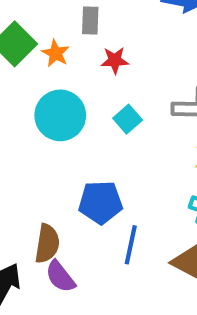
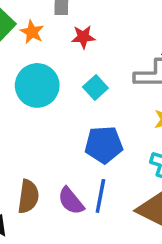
blue pentagon: (101, 202) -> (104, 145), moved
purple semicircle: (60, 277) -> (71, 201), moved

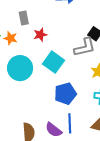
cyan square: (95, 88) -> (54, 62), size x1.5

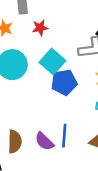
blue pentagon: (65, 94) -> (64, 82), moved

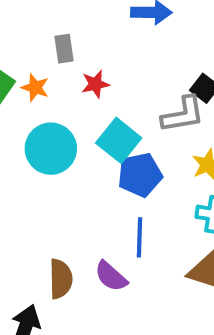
blue line: (64, 136) -> (140, 237), moved

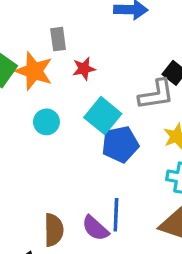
orange star: (35, 88) -> (34, 71), size x1.6
cyan circle: (51, 149) -> (46, 122), size x0.6
blue line: (140, 237) -> (116, 215), moved

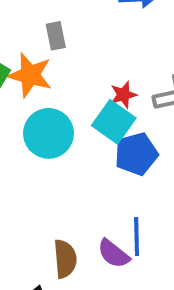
red star: (84, 69) -> (124, 95), moved
cyan circle: (46, 122) -> (49, 133), size x1.6

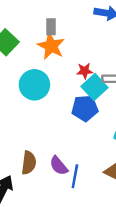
orange star: (30, 75) -> (51, 46), moved
cyan square: (114, 122) -> (95, 87), moved
blue line: (137, 237) -> (75, 176), moved

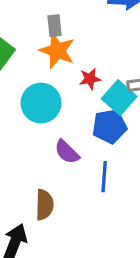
red star: (85, 71) -> (90, 79), moved
purple semicircle: (59, 166) -> (67, 152), moved
blue line: (75, 176) -> (104, 177), moved

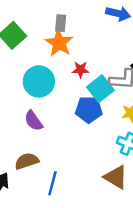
purple semicircle: (67, 152) -> (33, 121), moved
blue line: (104, 177) -> (52, 183), moved
brown semicircle: (44, 205) -> (27, 161), turned -120

